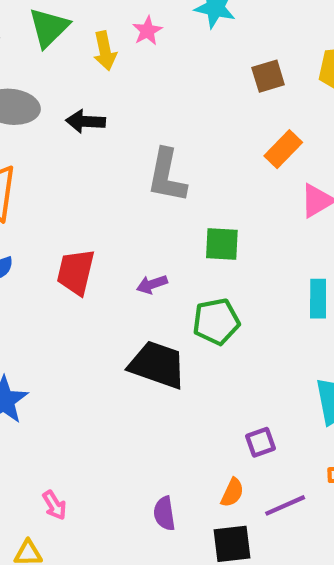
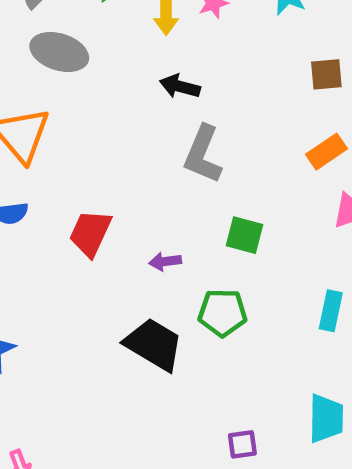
black arrow: (86, 121) -> (180, 86), moved

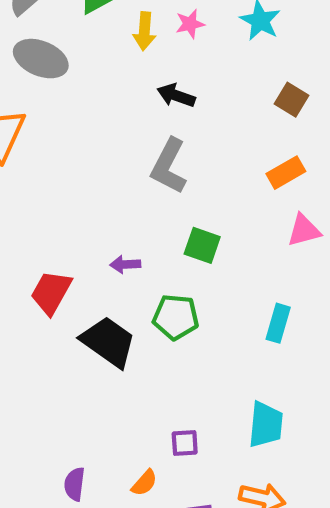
brown square: (326, 74) -> (292, 100), turned 32
black arrow: (180, 86) -> (176, 95), moved
red trapezoid: (90, 233) -> (51, 292), moved

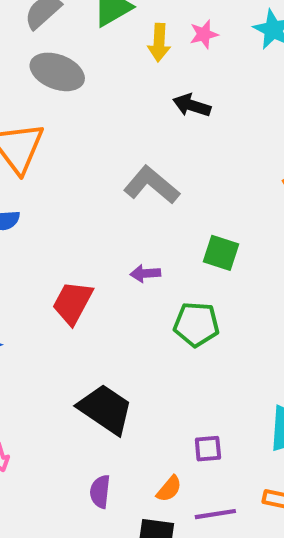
gray L-shape: (169, 166) -> (151, 185), moved, turned 104
black trapezoid: (108, 342) -> (105, 409), moved

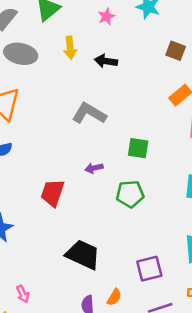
yellow arrow: (159, 43) -> (70, 48), moved
purple square: (208, 449) -> (149, 269), size x1.5
orange semicircle: (169, 489) -> (114, 297), moved

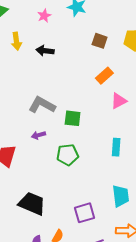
gray L-shape: (89, 113) -> (42, 105), moved

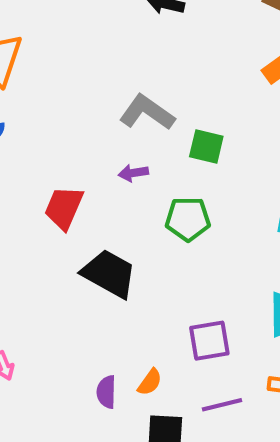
black trapezoid: (32, 204) -> (109, 274), moved

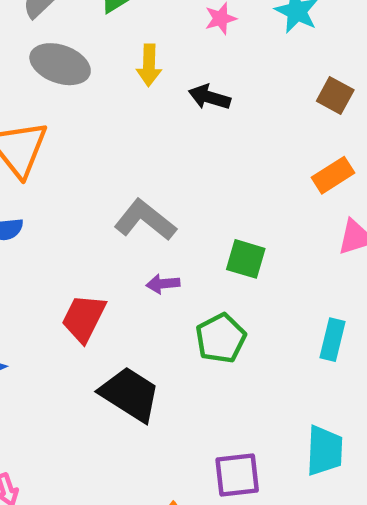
gray L-shape: (147, 112) -> (145, 220), moved
green pentagon: (188, 219) -> (221, 338), turned -30

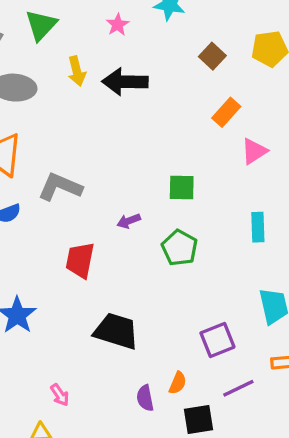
brown square: (335, 95) -> (212, 56), turned 30
black arrow: (209, 97) -> (125, 82), size x1.5
gray L-shape: (145, 220) -> (60, 187), moved
black trapezoid: (130, 394) -> (116, 331), moved

